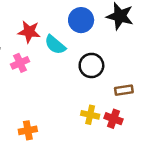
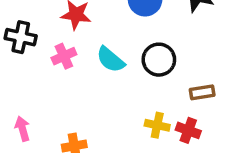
cyan semicircle: (55, 45) -> (111, 60), moved

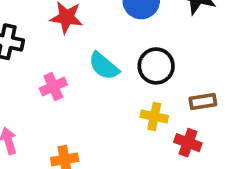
pink cross: (64, 56) -> (53, 87), moved
yellow cross: (157, 125) -> (154, 116), moved

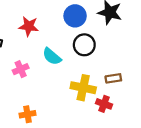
black circle: (156, 66) -> (84, 45), moved
yellow cross: (154, 116) -> (83, 88), size x1.5

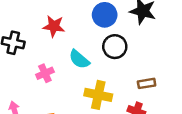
yellow cross: (83, 88) -> (98, 95), moved

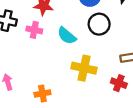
pink cross: (45, 73) -> (34, 30), moved, turned 35

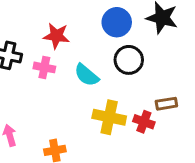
red cross: (119, 83) -> (144, 122), moved

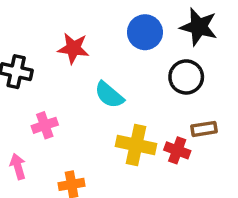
black circle: (129, 60) -> (186, 77), moved
pink cross: (44, 67) -> (45, 125), moved, turned -30

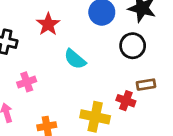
red star: (73, 48) -> (48, 24), turned 30
yellow cross: (136, 145) -> (95, 117), moved

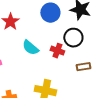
red cross: (126, 101) -> (57, 51), moved

